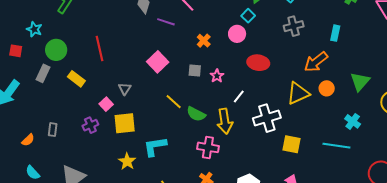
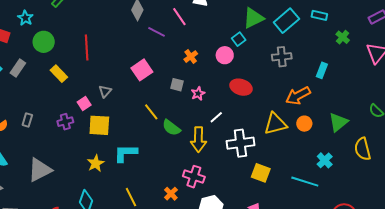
gray rectangle: (43, 73) -> (18, 68), moved
pink cross: (208, 147) -> (194, 177), moved

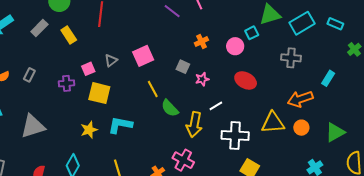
gray rectangle: (18, 68) -> (39, 28), moved
pink square: (142, 70) -> (143, 56), moved

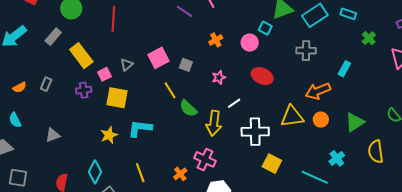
cyan square: (252, 33) -> (265, 28), turned -32
yellow rectangle: (69, 35) -> (81, 56), moved, size x1.4
gray square: (183, 67) -> (186, 65), moved
gray triangle: (33, 126) -> (53, 135), size x0.6

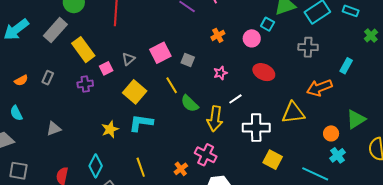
gray rectangle: (53, 37) -> (55, 30), size x1.4
yellow square: (117, 98) -> (135, 92), moved, turned 30
orange circle: (321, 120) -> (331, 133), moved

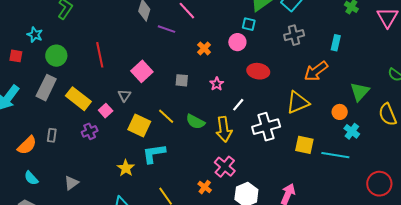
pink square: (160, 53) -> (142, 71), moved
orange semicircle: (21, 80) -> (27, 145), size x1.5
yellow line: (172, 85) -> (166, 116), moved
pink cross: (206, 155) -> (225, 167), turned 30
yellow square: (273, 160) -> (304, 145), moved

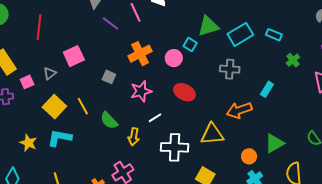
orange cross: (204, 48) -> (140, 54), size x1.6
pink star: (217, 84) -> (141, 91), size x1.5
yellow arrow: (224, 129) -> (134, 137), size x0.7
yellow star: (126, 168) -> (28, 143), turned -30

